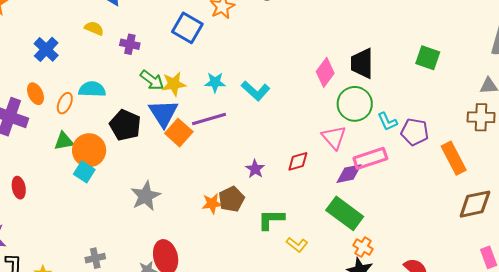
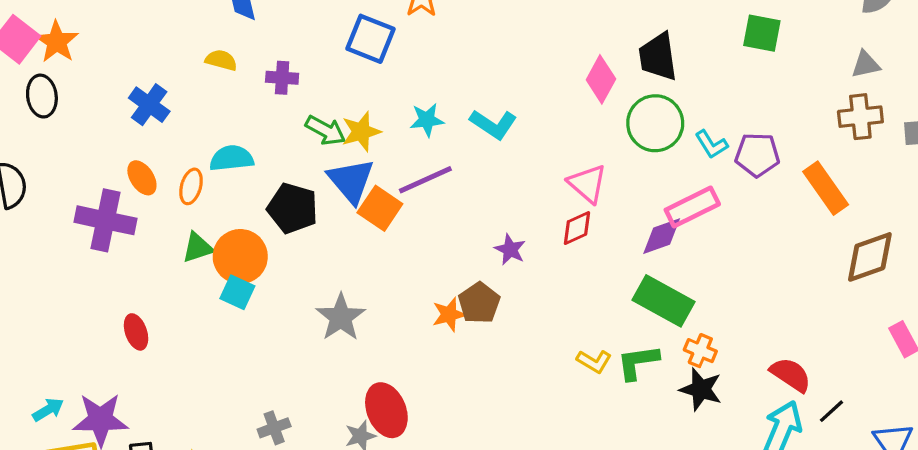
pink triangle: (334, 137) -> (587, 184), moved
green L-shape: (271, 219) -> (638, 362), moved

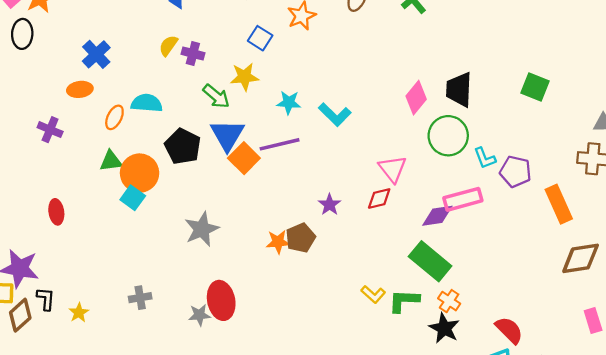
blue square: (370, 39) -> (260, 38), size x0.7
yellow semicircle: (221, 60) -> (168, 46), moved, turned -80
yellow star: (361, 132) -> (244, 77), moved
orange ellipse: (142, 178) -> (80, 89), moved, turned -75
purple cross: (105, 220) -> (50, 130), size x0.6

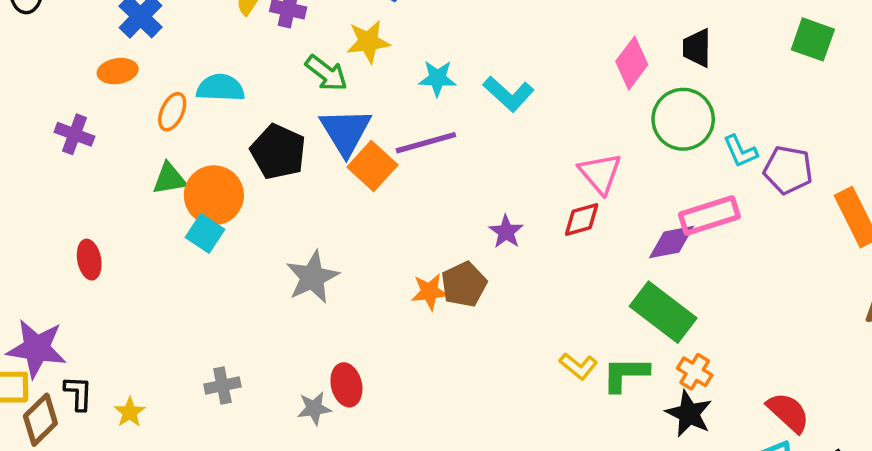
black trapezoid: (459, 89) -> (697, 48), size x0.7
red ellipse: (221, 300) -> (346, 385), size x0.7

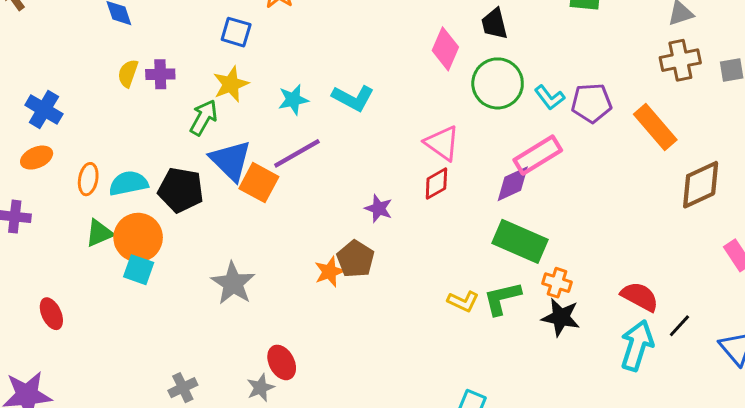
green arrow: (326, 73) -> (204, 118), turned -84
cyan semicircle: (220, 88) -> (128, 183), moved

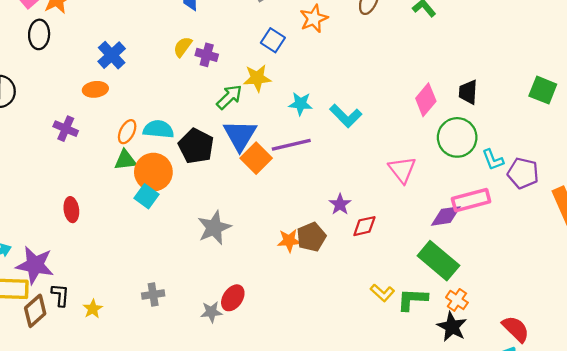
orange ellipse: (88, 179) -> (127, 132), moved
red diamond: (436, 184) -> (364, 226), moved
red ellipse: (282, 362) -> (233, 298), turned 45

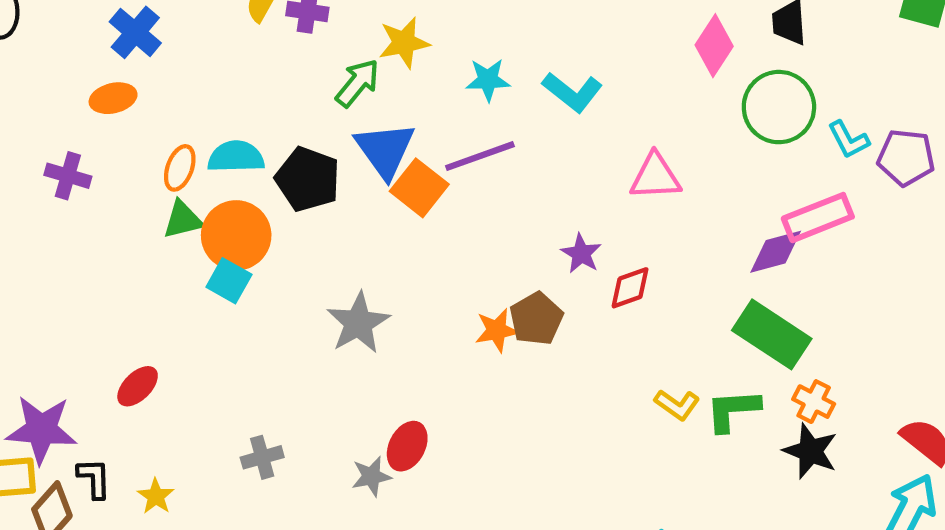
pink triangle: (402, 170) -> (655, 177), moved, turned -48
red ellipse: (71, 210) -> (138, 386), moved, turned 60

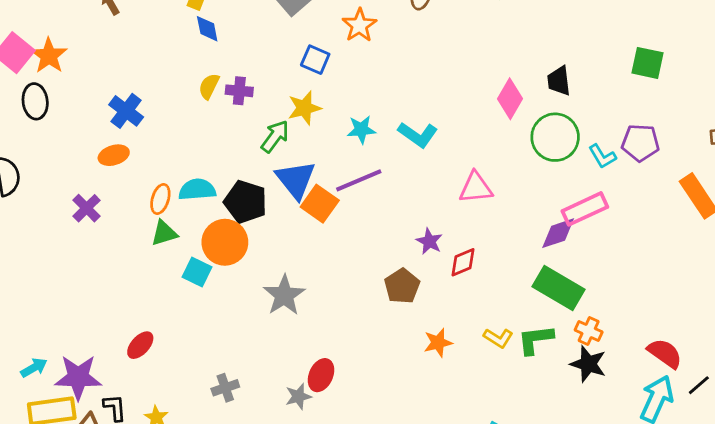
purple pentagon: (906, 158) -> (640, 143), moved
purple cross: (68, 176) -> (87, 208), turned 32
orange circle: (236, 235) -> (225, 242), moved
orange star: (497, 330) -> (438, 343), moved

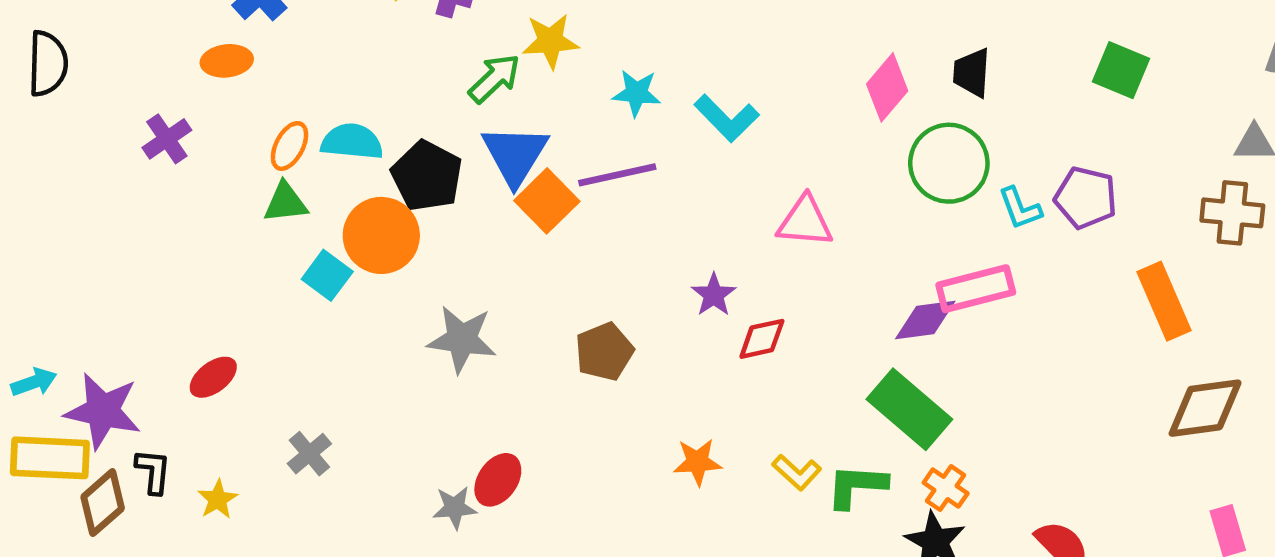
brown pentagon: (402, 286) -> (604, 352), moved
gray star: (284, 295) -> (462, 339), turned 30
gray cross: (225, 388) -> (309, 454), moved, turned -32

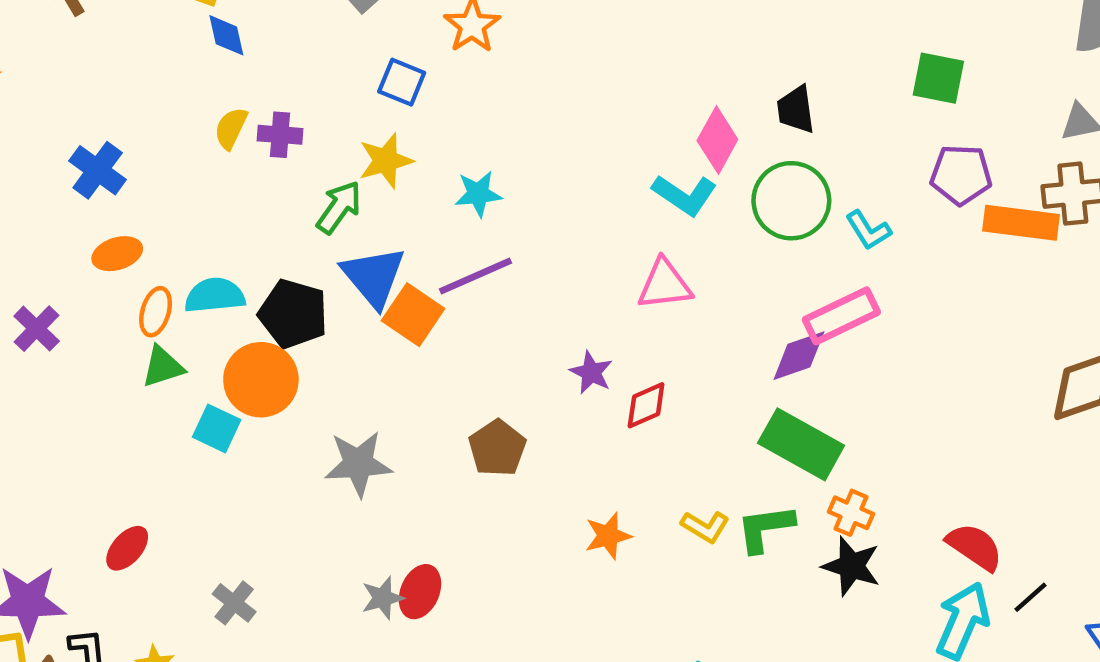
orange ellipse: (227, 61) -> (117, 254), moved
cyan L-shape: (727, 118) -> (685, 195), moved
purple pentagon: (1086, 198) -> (961, 175), moved
orange rectangle: (1164, 301) -> (1021, 223), moved, turned -48
gray star: (455, 508) -> (383, 598), moved

